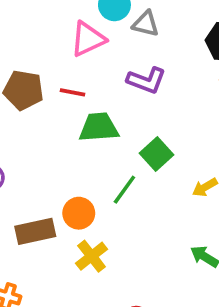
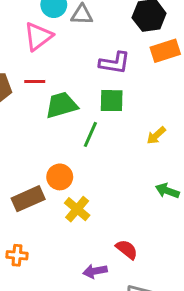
purple L-shape: (146, 80) -> (115, 63), moved
green square: (157, 154) -> (112, 101), moved, turned -35
green line: (124, 190) -> (90, 134), moved

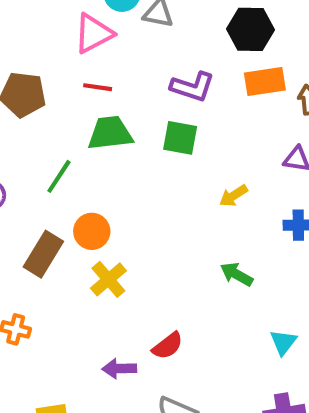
red line: (35, 82) -> (98, 87), moved
green line: (90, 134) -> (59, 176), moved
brown rectangle: (28, 199) -> (43, 254), turned -44
red semicircle: (127, 249) -> (168, 346), turned 95

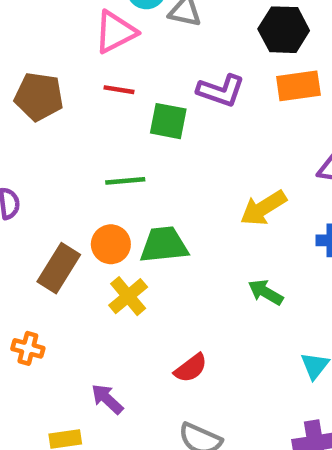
green trapezoid: (110, 133) -> (164, 245), moved
green square: (180, 138) -> (168, 121), moved
green line: (59, 176) -> (125, 181), moved, turned 51
yellow arrow: (233, 196) -> (263, 208), size x1.5
purple arrow: (119, 369) -> (107, 399), moved, turned 44

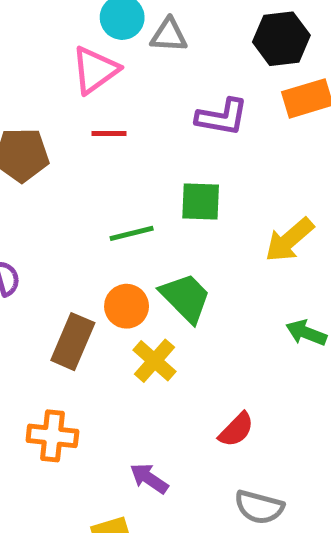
green square: (168, 121) -> (201, 201), moved
green trapezoid: (164, 245) -> (185, 298), turned 60
orange cross: (28, 348) -> (52, 436), size x1.4

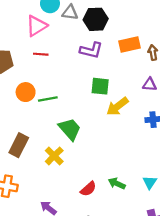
black hexagon: (281, 39) -> (96, 19), moved
green square: (201, 201) -> (100, 86), moved
orange circle: (127, 306) -> (26, 92), moved
green arrow: (306, 333) -> (117, 183), moved

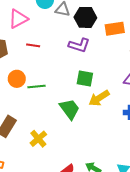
pink triangle: (36, 26) -> (18, 19), moved
orange rectangle: (129, 44) -> (115, 29), moved
green trapezoid: (70, 129) -> (70, 109), moved

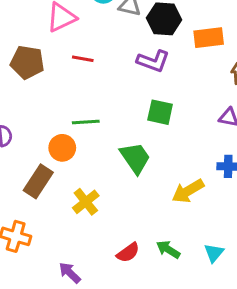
orange circle: (17, 79) -> (62, 148), moved
yellow arrow: (99, 98) -> (188, 191), moved

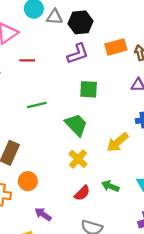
orange rectangle: (209, 38) -> (116, 47), moved
purple L-shape: (153, 61) -> (78, 54), turned -30
orange circle: (62, 148) -> (28, 181), moved
yellow cross: (86, 202) -> (78, 159), moved

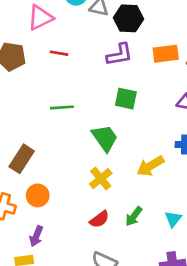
green arrow: (110, 186) -> (134, 216), turned -84
purple arrow: (43, 214) -> (36, 236), moved, turned -112

